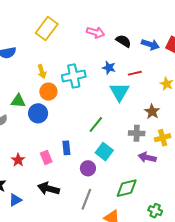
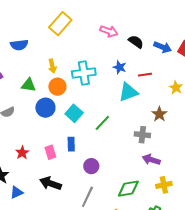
cyan triangle: (119, 92) -> (128, 92), turned 35
green triangle: (18, 101) -> (29, 85), moved
yellow cross: (163, 138) -> (164, 185), moved
cyan square: (104, 152) -> (74, 113), moved

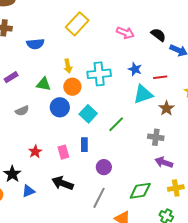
black semicircle: (136, 42) -> (158, 35), moved
brown star: (159, 114) -> (166, 108), moved

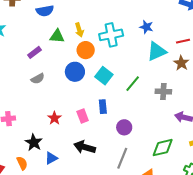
purple rectangle: (11, 77) -> (35, 52), moved
red line: (160, 77) -> (183, 41), moved
green triangle: (43, 84) -> (57, 36), moved
gray cross: (156, 137) -> (163, 92), moved

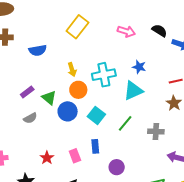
green triangle: (57, 36) -> (49, 98), moved, turned 35
cyan triangle: (157, 51) -> (133, 91), moved

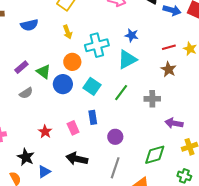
yellow arrow: (72, 70) -> (68, 32), moved

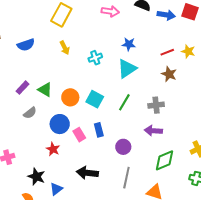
cyan cross: (97, 45) -> (95, 58), size x0.6
orange circle: (72, 62) -> (70, 97), moved
blue circle: (63, 84) -> (60, 124), moved
purple arrow: (174, 123) -> (153, 131), moved
pink rectangle: (73, 128) -> (79, 135), moved

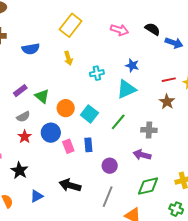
red star: (53, 149) -> (25, 137), moved
black star: (36, 177) -> (19, 171), moved

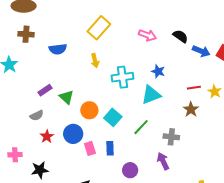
cyan cross: (97, 73) -> (123, 77), size x1.5
gray semicircle: (23, 117) -> (37, 116), moved
purple arrow: (142, 155) -> (163, 161), turned 48
black star: (19, 171) -> (40, 170), turned 30

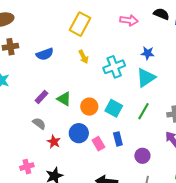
gray semicircle: (37, 116) -> (39, 123), turned -104

